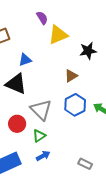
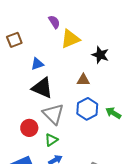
black star: (88, 51) -> (100, 55), turned 30
brown triangle: (71, 76) -> (83, 80), turned 32
black triangle: (16, 84) -> (42, 88), moved

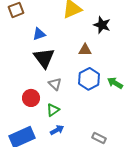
black triangle: (42, 88) -> (44, 58), turned 30
gray triangle: (53, 114) -> (55, 84), size x0.6

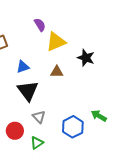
brown triangle: (85, 50) -> (57, 72), moved
blue hexagon: (89, 79) -> (73, 127), moved

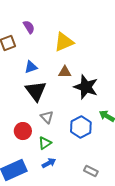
purple semicircle: (40, 25) -> (29, 27), moved
black star: (86, 58) -> (86, 87), moved, size x1.4

